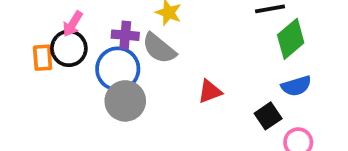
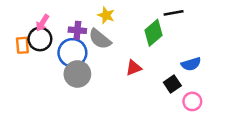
green diamond: (291, 39) -> (154, 33), moved

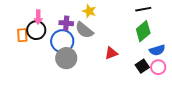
pink arrow: (42, 23) -> (38, 17), turned -32
green diamond: (154, 33) -> (143, 31), moved
pink circle: (192, 101) -> (158, 67), moved

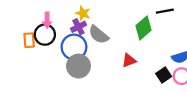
yellow star: (89, 11) -> (83, 13), moved
purple cross: (66, 23) -> (78, 27), turned -32
green diamond: (143, 31) -> (143, 28), moved

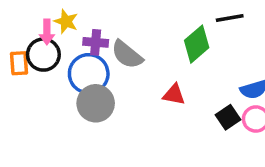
yellow star: (83, 13) -> (66, 21), moved
purple cross: (78, 27) -> (96, 42), turned 32
red triangle: (129, 60) -> (174, 95), turned 32

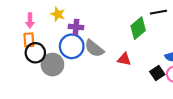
pink arrow: (47, 32) -> (30, 21), moved
black circle: (43, 55) -> (35, 53), moved
gray semicircle: (127, 55) -> (94, 48), moved
gray circle: (96, 103) -> (52, 65), moved

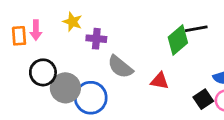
black line: (158, 12) -> (196, 29), moved
orange rectangle: (29, 40) -> (19, 36), moved
blue circle: (72, 46) -> (91, 98), moved

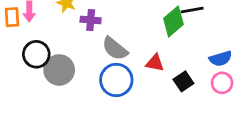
blue circle: (91, 98) -> (116, 80), moved
black square: (203, 99) -> (183, 81), moved

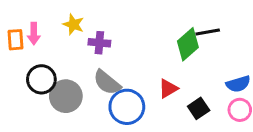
gray semicircle: (115, 49) -> (107, 82), moved
red triangle: (155, 63) -> (168, 89), turned -42

